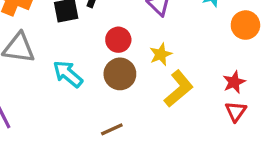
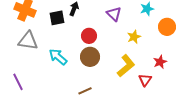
yellow star: (161, 54) -> (134, 37), moved
red triangle: (236, 111) -> (145, 80), moved

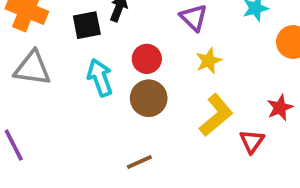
yellow star: (134, 37) -> (209, 61), moved
cyan arrow: (58, 57) -> (100, 78), moved, turned 30

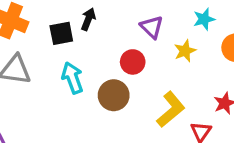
red circle: (147, 59) -> (133, 62), moved
yellow star: (209, 61) -> (185, 51), moved

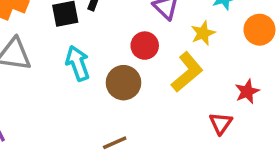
yellow L-shape: (171, 110) -> (187, 72), moved

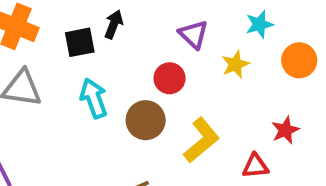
yellow L-shape: (187, 72) -> (201, 140), moved
red triangle: (221, 123) -> (255, 166), turned 50

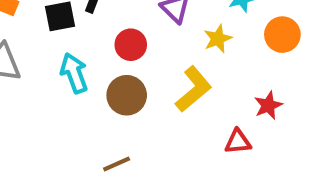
red circle: (170, 78) -> (131, 45), moved
yellow L-shape: (201, 140) -> (193, 89), moved

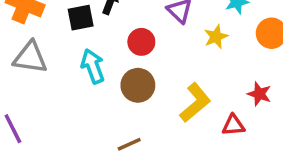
yellow L-shape: (193, 89) -> (195, 103), moved
red star: (268, 105) -> (259, 94), turned -30

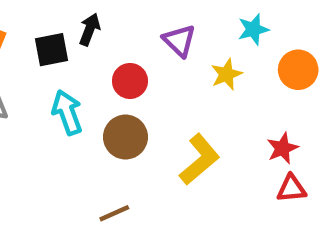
red star: (259, 94) -> (282, 148), turned 30
red triangle: (233, 125) -> (291, 189), moved

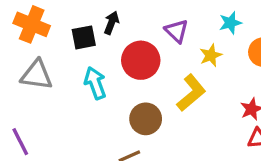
red circle: (130, 81) -> (141, 60), size x1.5
brown circle: (125, 137) -> (146, 119), moved
yellow L-shape: (199, 159) -> (191, 93), moved

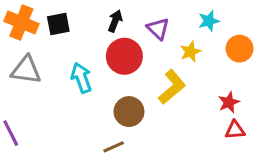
black arrow: (111, 23) -> (115, 21), moved
black square: (84, 37) -> (58, 24), moved

